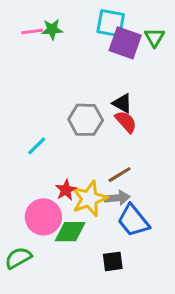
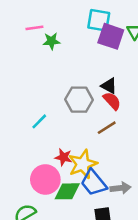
green star: (52, 29) -> (51, 41), moved
brown line: (120, 175) -> (107, 128), moved
red star: (66, 190) -> (63, 157), turned -30
gray arrow: (117, 198) -> (120, 188), moved
blue trapezoid: (133, 221) -> (94, 183), moved

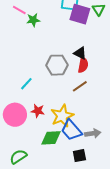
pink line: (34, 28) -> (19, 10), turned 40
red semicircle: (112, 101) -> (83, 65), turned 56
red star: (63, 157) -> (38, 111), moved
pink circle: (45, 179) -> (15, 115), moved

